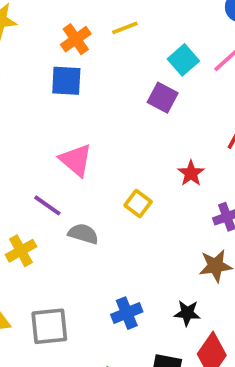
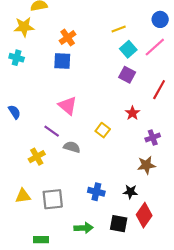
yellow line: (125, 28) -> (119, 29), moved
purple square: (163, 98) -> (127, 75), moved
blue cross: (127, 313) -> (96, 192), turned 35

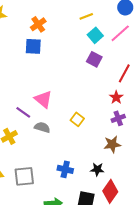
pink triangle: (68, 106) -> (43, 99), moved
red star: (132, 113) -> (116, 97), moved
yellow square: (103, 130) -> (77, 119), moved

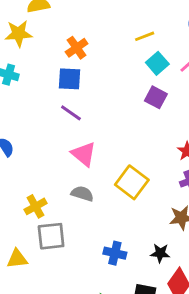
purple line: (23, 112) -> (71, 113), moved
yellow square: (77, 119) -> (132, 182), size x1.6
gray square: (24, 176) -> (51, 236), moved

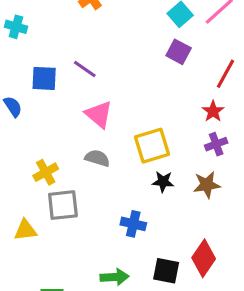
blue square: (70, 79) -> (44, 78), moved
yellow square: (132, 182) -> (152, 146), turned 36
black star: (160, 253) -> (163, 182), moved

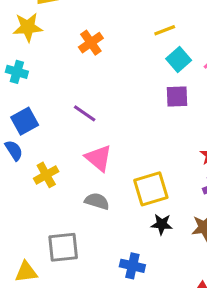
purple square: (179, 52) -> (177, 96), turned -30
blue square: (44, 78) -> (25, 121), moved, turned -32
yellow cross: (46, 172) -> (46, 175), moved

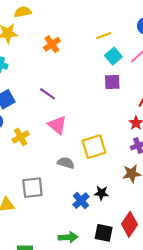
gray semicircle: (97, 201) -> (66, 163), moved
black star: (162, 224) -> (101, 193), moved
blue cross: (132, 266) -> (81, 201), turned 35

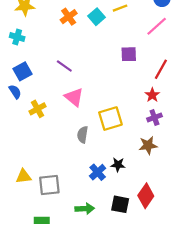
cyan square: (113, 56) -> (97, 17), moved
gray semicircle: (66, 163) -> (83, 135), turned -98
gray square: (32, 188) -> (49, 185), moved

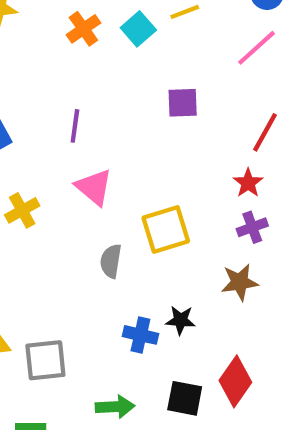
purple square: (129, 54) -> (183, 103), moved
purple line: (64, 66) -> (75, 126), turned 63
blue cross: (98, 172) -> (140, 335), turned -35

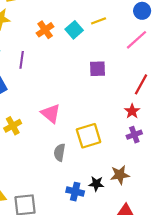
purple line: (75, 126) -> (22, 60), moved
brown star: (240, 282) -> (120, 175), moved

